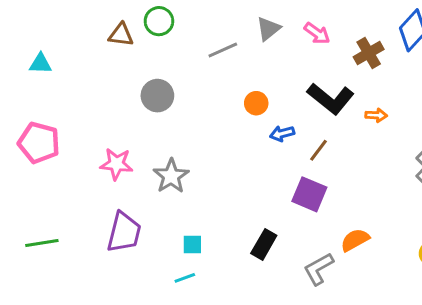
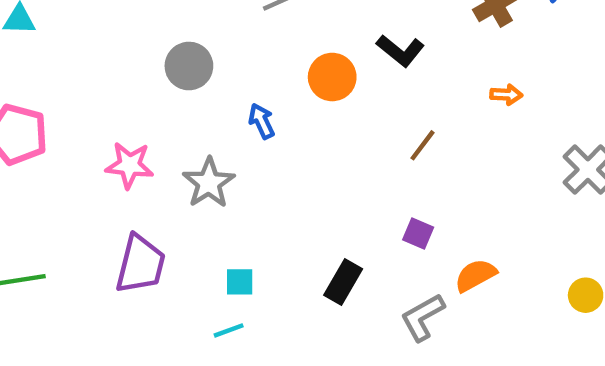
black L-shape: (331, 99) -> (400, 51), moved, size x0.7
orange circle: (256, 103) -> (332, 77), size x1.4
blue arrow: (282, 134) -> (262, 121), moved, turned 80
purple square: (309, 194) -> (418, 233), moved, size x0.6

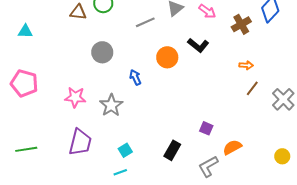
brown line: (423, 145) -> (252, 88), moved
cyan square: (240, 282) -> (125, 150), turned -32

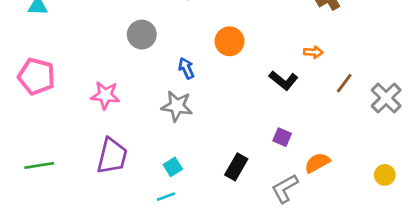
black L-shape: (198, 45) -> (284, 80), moved
orange arrow: (246, 65) -> (313, 52), moved
gray star: (111, 105) -> (177, 106), moved, turned -30

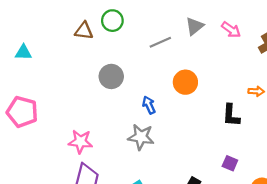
black L-shape: (284, 80) -> (231, 115), turned 55
pink star: (105, 95) -> (80, 142), moved

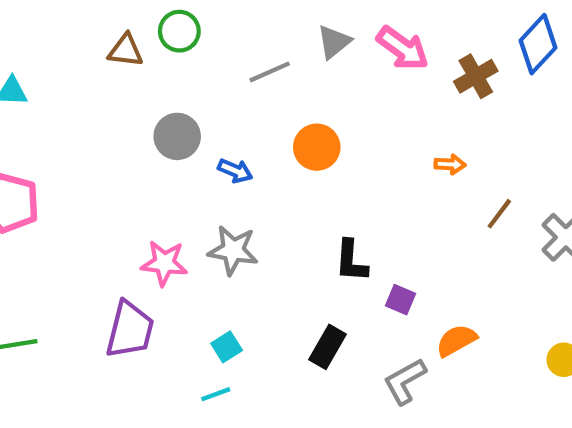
pink arrow: (231, 30) -> (403, 48), size x1.4
blue arrow: (149, 105) -> (235, 171), moved, turned 138
black L-shape: (231, 115) -> (351, 261), moved
pink star: (80, 142) -> (164, 263), moved

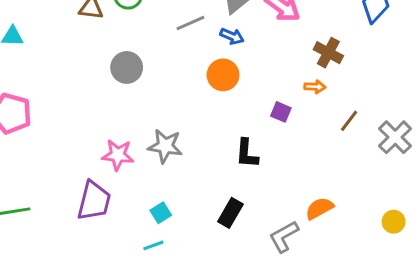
brown cross: (476, 76) -> (328, 53), moved, turned -32
blue arrow: (235, 171) -> (232, 36), moved
purple square: (401, 300) -> (281, 112), moved

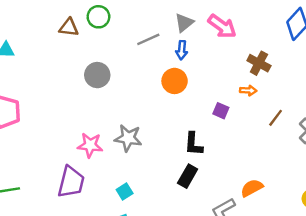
blue arrow: (232, 36) -> (182, 50), turned 72
black rectangle: (230, 213) -> (188, 176), moved

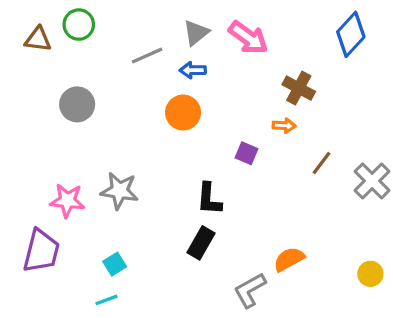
blue arrow: (182, 50) -> (193, 70), turned 84

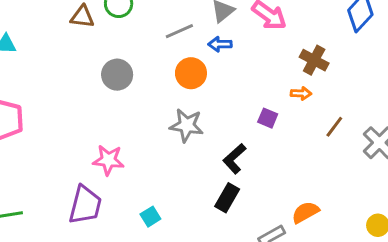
orange circle: (183, 113) -> (191, 73), moved
gray star: (119, 191) -> (187, 125), moved
black L-shape: (209, 199) -> (234, 159), turned 44

